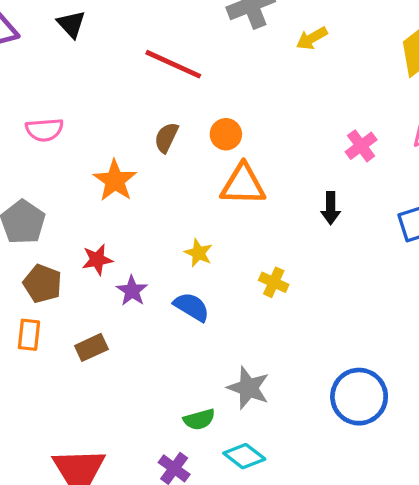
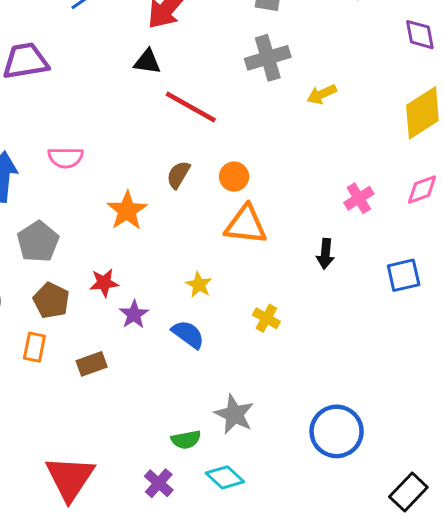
black triangle: (71, 24) -> (147, 62), moved, turned -44

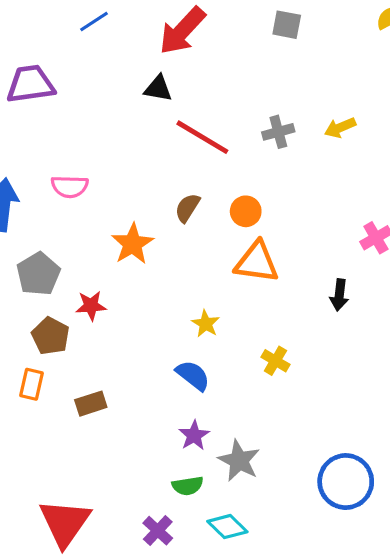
gray cross: (268, 58) -> (278, 132), moved, size x0.7
red star: (104, 283) -> (91, 306), moved
purple star: (134, 314) -> (194, 435), moved

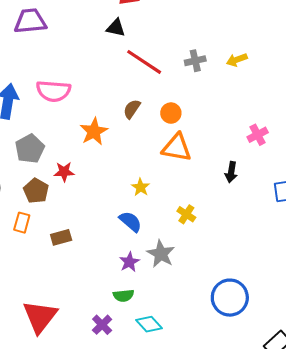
pink semicircle: (70, 187) -> (53, 91), size x1.4
gray star: (239, 461) -> (161, 254), moved

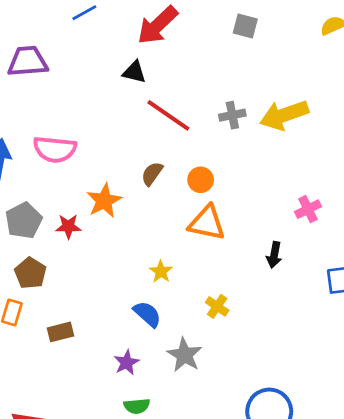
yellow arrow: (237, 60) -> (284, 115), size x1.8
red star: (64, 172) -> (68, 226), moved
purple star: (129, 262) -> (127, 362), moved

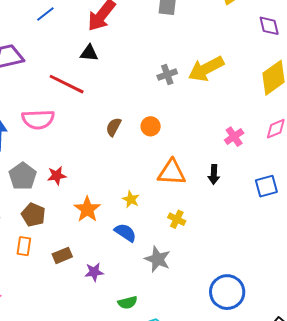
red line: (168, 115) -> (67, 84), moved
orange star: (104, 201) -> (87, 209), moved
orange triangle: (207, 223) -> (172, 172), moved
purple star: (127, 362) -> (94, 272), moved, turned 30

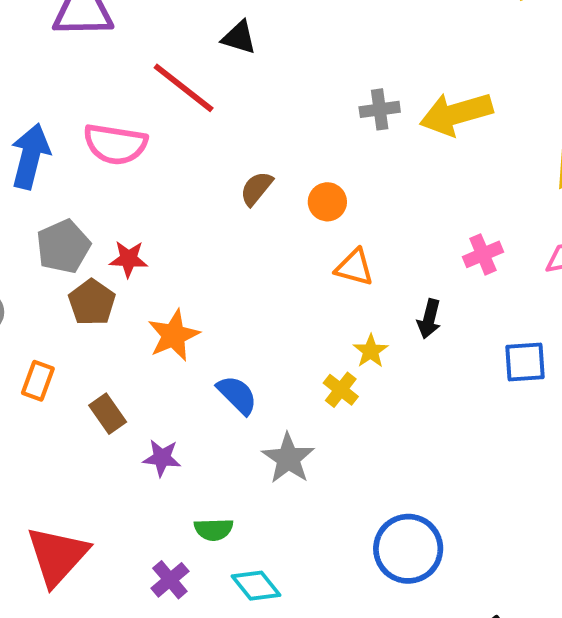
orange triangle: (172, 172) -> (354, 267), moved, size x0.7
yellow star: (131, 199) -> (371, 351), moved
brown pentagon: (33, 215) -> (92, 302), moved
brown rectangle: (62, 255) -> (108, 414), turned 66

